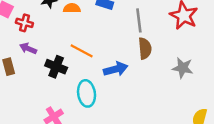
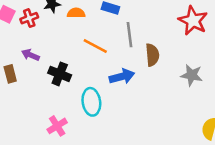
gray line: (139, 20) -> (129, 35), moved
red cross: (24, 23) -> (29, 18), moved, turned -35
orange line: (82, 51) -> (95, 46), moved

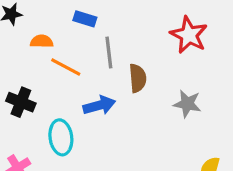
orange semicircle: (76, 13) -> (42, 41), moved

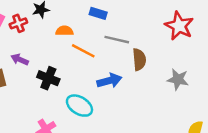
gray line: (109, 53) -> (117, 40), turned -70
cyan ellipse: (61, 137) -> (79, 106), turned -50

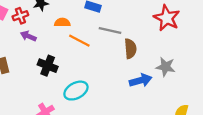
purple arrow: (20, 59) -> (28, 36), moved
blue arrow: (109, 81) -> (141, 80), moved
cyan ellipse: (79, 106) -> (76, 91), turned -60

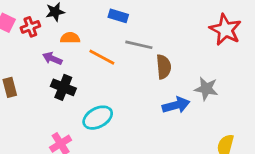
red star: (167, 18) -> (225, 30), moved
orange semicircle: (62, 23) -> (70, 38), moved
purple arrow: (28, 36) -> (52, 58), moved

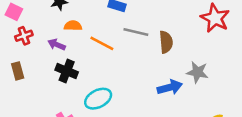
red cross: (30, 27) -> (24, 36), moved
brown semicircle: (164, 67) -> (166, 42), moved

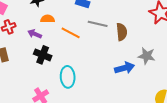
cyan ellipse: (98, 99) -> (68, 77), turned -65

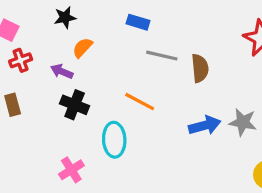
orange semicircle: (48, 19) -> (82, 48), turned -48
orange line: (71, 33) -> (140, 102), moved
gray star: (147, 56) -> (243, 122), moved

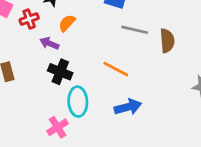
red cross: (21, 60) -> (29, 19), moved
blue arrow: (205, 125) -> (128, 107), moved
cyan ellipse: (114, 140) -> (78, 102), moved

